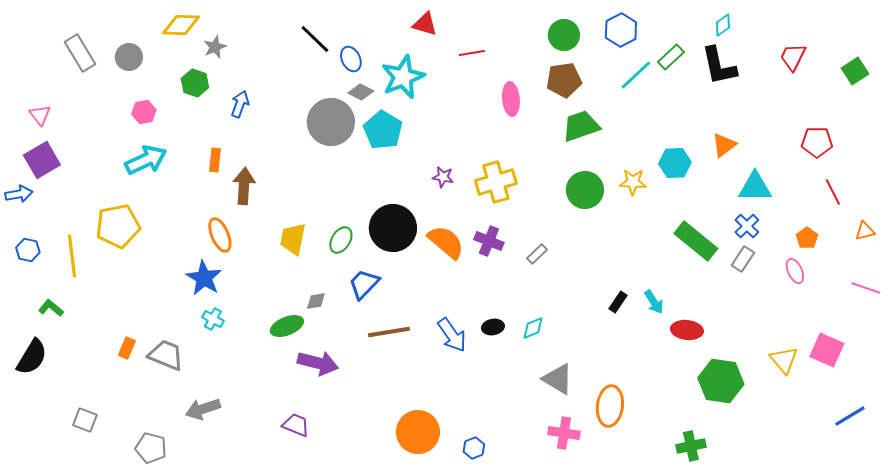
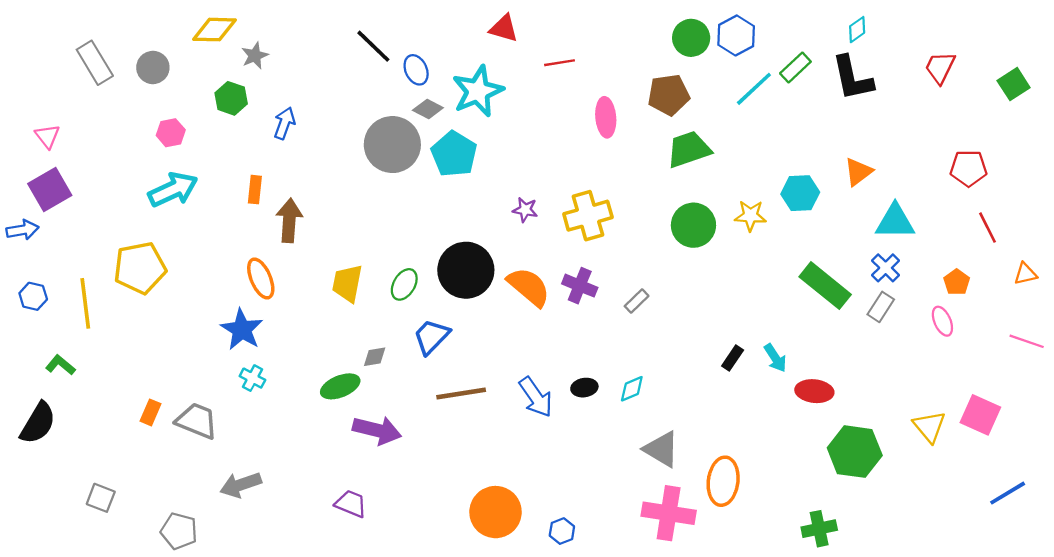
green circle: (564, 35) -> (691, 38), moved
pink cross: (564, 433) -> (669, 513), size x1.4

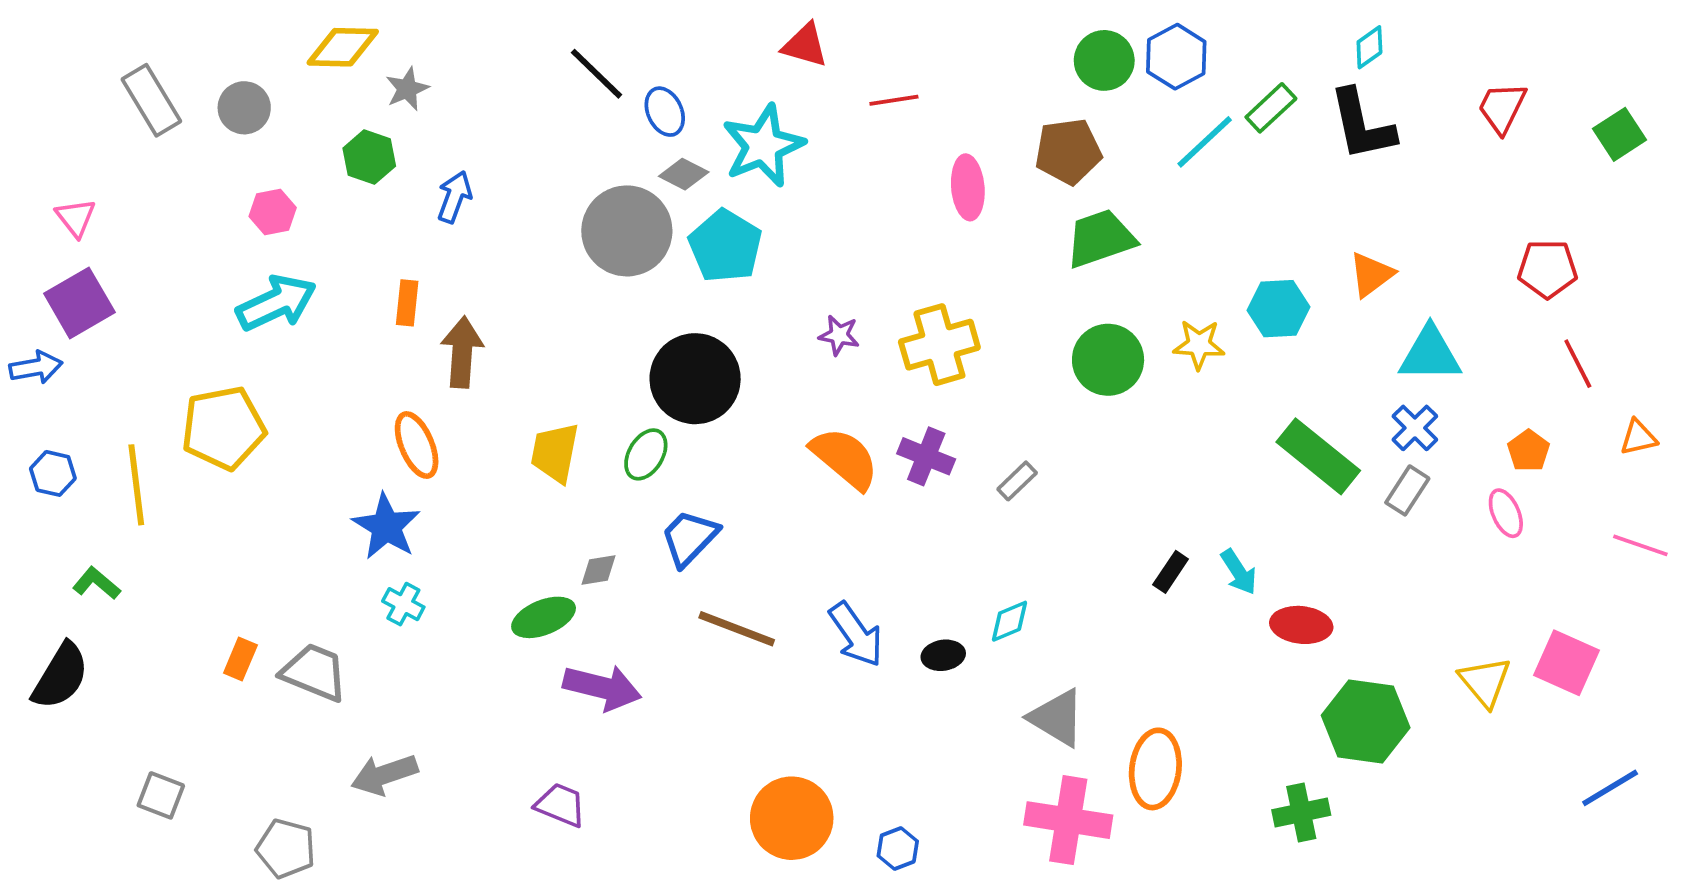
black circle: (466, 270) -> (695, 379), moved
black ellipse: (584, 388) -> (943, 655), moved
brown line: (461, 393) -> (737, 629), turned 30
green cross: (819, 529) -> (1301, 812), moved

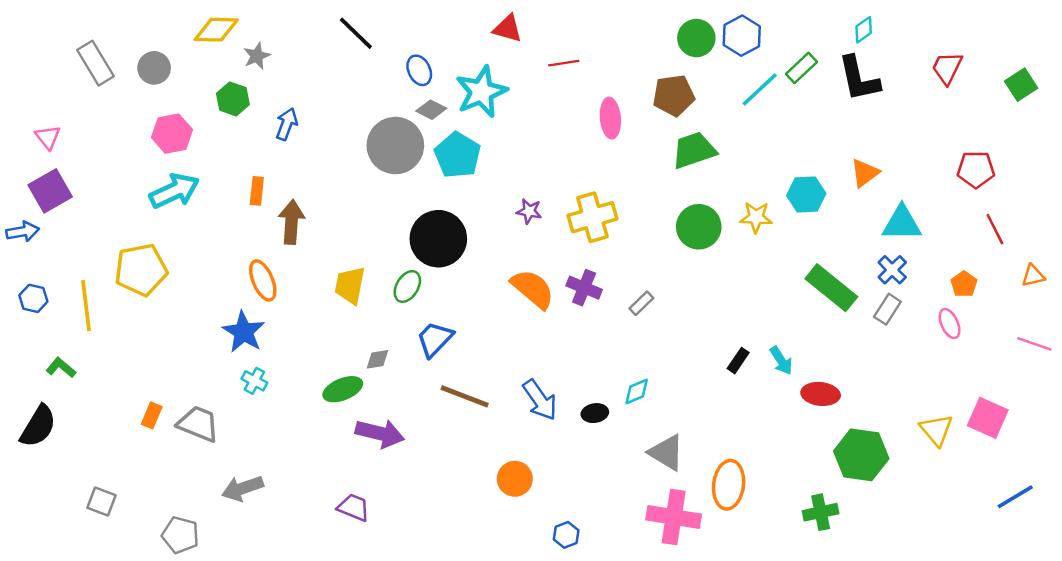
black line: (597, 74) -> (356, 33), moved
pink hexagon: (273, 212) -> (172, 134), size x1.4
orange circle: (792, 818) -> (515, 479), moved, size x0.7

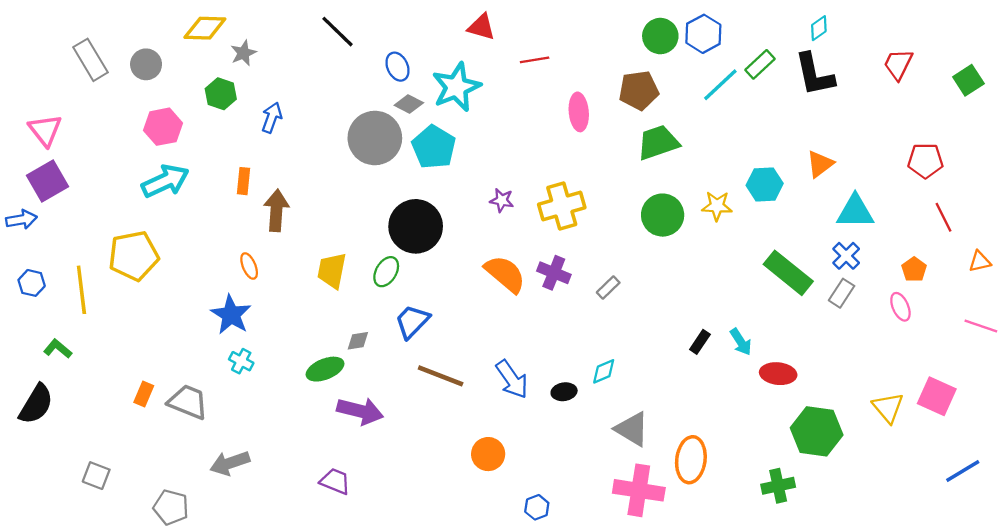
pink triangle: (48, 137) -> (45, 130), size x1.4
orange ellipse: (263, 280) -> (249, 266), size x0.7

